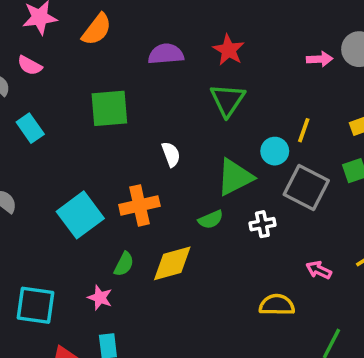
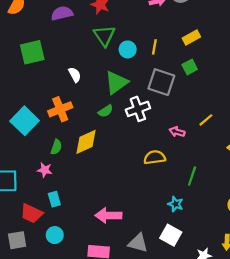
cyan circle: (275, 151) -> (128, 49), moved
white cross: (262, 224) -> (138, 109), size x1.5

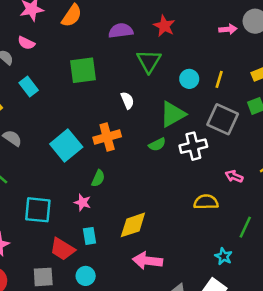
green triangle: (104, 36) -> (149, 61), moved
yellow diamond: (86, 142) -> (133, 225), moved

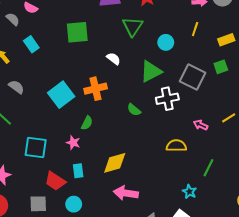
yellow line: (219, 79) -> (195, 29), moved
white semicircle: (127, 100) -> (114, 59), turned -32
green semicircle: (157, 145) -> (134, 110), moved, turned 64

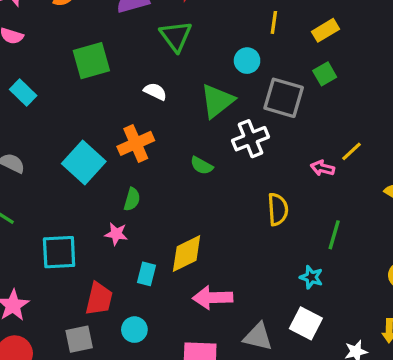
cyan circle: (166, 42) -> (247, 61), moved
pink arrow: (200, 125) -> (323, 168), moved
yellow semicircle: (176, 146) -> (278, 209), turned 96
cyan rectangle: (78, 171) -> (147, 274), moved, turned 32
red trapezoid: (55, 181) -> (99, 299), turned -100

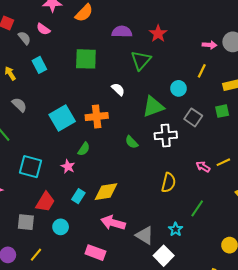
gray square: (284, 98) -> (193, 117), size x0.7
gray triangle: (258, 337) -> (145, 235), moved

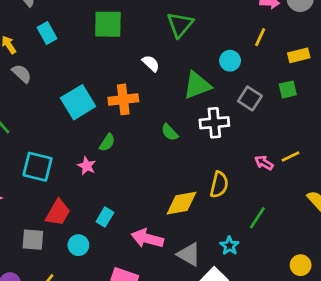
gray semicircle: (19, 105) -> (22, 74), moved
yellow diamond: (106, 192) -> (181, 203), moved
cyan rectangle: (78, 196) -> (105, 217), moved

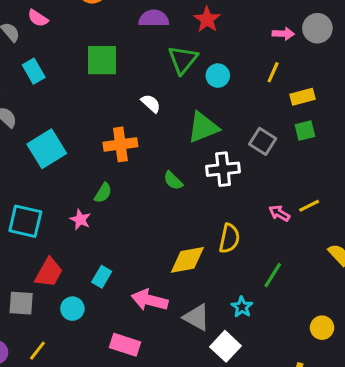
yellow rectangle: (299, 55) -> (302, 97), moved
cyan circle: (230, 61) -> (218, 76), moved
cyan square: (78, 102) -> (47, 149), moved

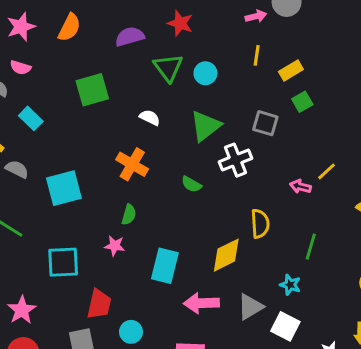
orange cross: (120, 144) -> (132, 164), turned -36
cyan square: (47, 149) -> (64, 188), turned 33
cyan rectangle: (102, 277) -> (165, 266), moved, size x1.6
gray triangle: (197, 317) -> (250, 307), turned -44

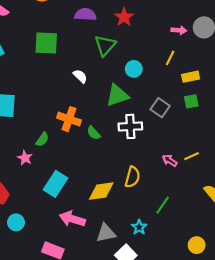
cyan circle: (205, 73) -> (134, 69), moved
orange cross: (132, 164) -> (69, 119), moved, turned -30

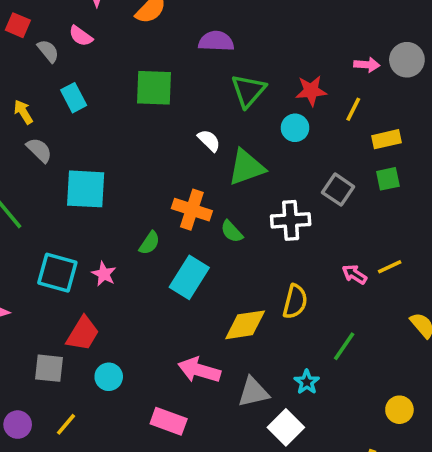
red star: (124, 17) -> (311, 91), moved, turned 30
green triangle: (117, 95) -> (246, 167), moved
pink star: (25, 158) -> (104, 274), moved
cyan rectangle: (55, 184) -> (189, 277), moved

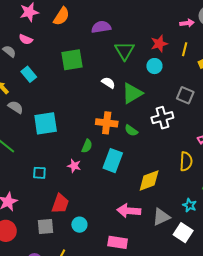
cyan square: (57, 273) -> (39, 173), size x0.6
pink star: (104, 274) -> (74, 166), moved
yellow semicircle: (295, 302) -> (186, 161), moved

